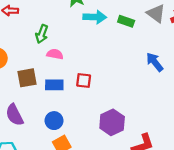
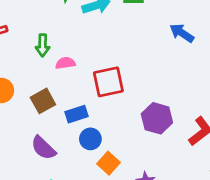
red square: (84, 81) -> (108, 82), size x1.6
blue rectangle: (54, 85) -> (76, 114), moved

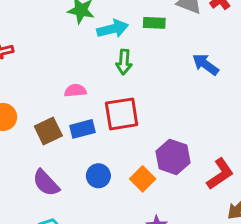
green arrow: (43, 45) -> (124, 62), moved
blue rectangle: (76, 114) -> (83, 129), moved
orange square: (109, 163) -> (143, 179), moved

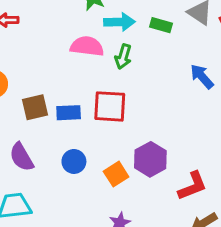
pink semicircle: (75, 91) -> (87, 46), moved, size x1.5

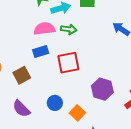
green arrow: (123, 57) -> (69, 29), turned -84
blue rectangle: (69, 113) -> (41, 51), moved
orange square: (116, 174) -> (77, 113), moved

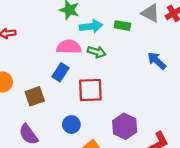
blue rectangle: (41, 51) -> (60, 72), turned -49
blue circle: (55, 103) -> (71, 125), moved

